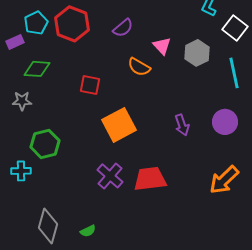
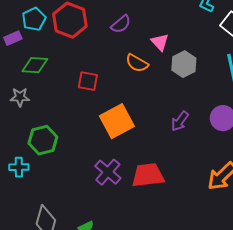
gray hexagon: (197, 53) -> (184, 64), moved
purple arrow: (182, 125) -> (180, 121), turned 55

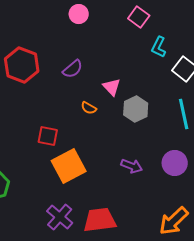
orange semicircle: (137, 63) -> (89, 108), size x0.7
red square: (88, 81) -> (48, 136), moved
purple arrow: (180, 121) -> (132, 166), turned -105

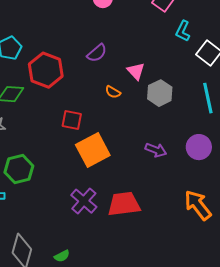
red hexagon: (22, 65) -> (46, 70), moved
orange arrow: (174, 221) -> (198, 205), turned 96

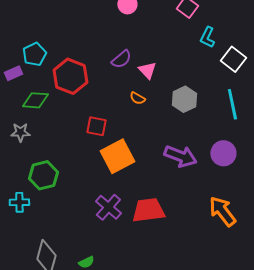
pink triangle: (136, 71) -> (147, 70), moved
purple arrow: (156, 150) -> (180, 156), size x1.5

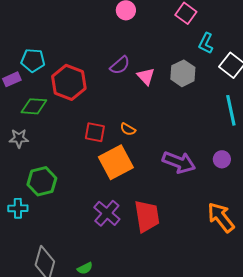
cyan pentagon: (34, 54) -> (33, 60), turned 30
orange semicircle: (137, 98) -> (128, 129), moved
gray hexagon: (184, 99) -> (183, 73), moved
purple circle: (223, 153) -> (222, 159), size x0.7
red trapezoid: (148, 210) -> (147, 216), turned 88

